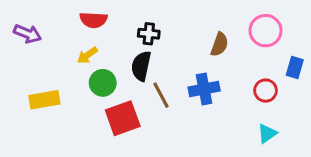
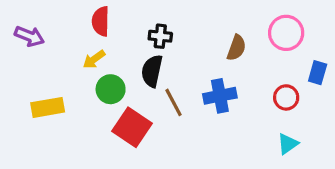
red semicircle: (93, 20) -> (101, 21), turned 88
red square: (123, 118) -> (132, 127), turned -36

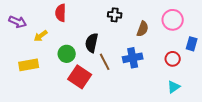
black cross: (160, 36) -> (115, 15), moved
yellow arrow: (94, 59) -> (41, 36), moved

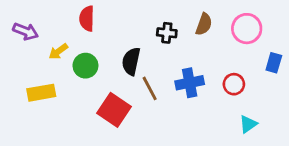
black cross: (115, 15) -> (167, 33), moved
brown semicircle: (143, 29) -> (204, 24), moved
green circle: (67, 54) -> (85, 66), moved
red circle: (173, 59) -> (234, 84), moved

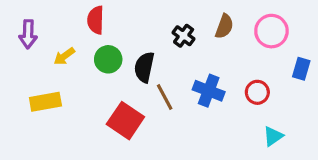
purple arrow: (26, 31) -> (28, 34), turned 70
black cross: (167, 33) -> (184, 36), turned 30
green circle: (85, 66) -> (108, 59), moved
blue cross: (190, 83) -> (209, 91), turned 32

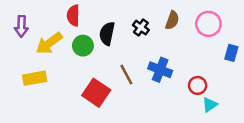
yellow arrow: (64, 56) -> (49, 43), size x1.6
black semicircle: (144, 67) -> (107, 34), moved
red circle: (257, 92) -> (198, 85), moved

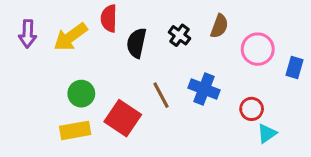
red semicircle: (73, 15) -> (109, 18), moved
pink circle: (208, 24) -> (258, 49), moved
yellow arrow: (49, 43) -> (71, 37), moved
green circle: (83, 46) -> (81, 94), moved
yellow rectangle: (35, 78) -> (75, 130), moved

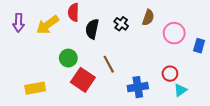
blue cross: (204, 89) -> (138, 87), moved, turned -30
green circle: (81, 94) -> (68, 58), moved
yellow rectangle: (75, 130) -> (35, 88), moved

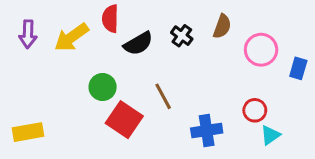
black semicircle: (92, 29) -> (138, 44), turned -132
yellow rectangle: (35, 88) -> (28, 132), moved

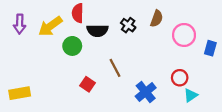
black semicircle: (138, 44) -> (97, 31), turned 30
green circle: (103, 87) -> (72, 46), moved
red square: (124, 120) -> (88, 84), size x0.6
blue cross: (207, 131) -> (146, 92), turned -30

